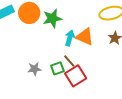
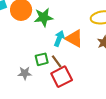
green square: (57, 68) -> (42, 59), moved
gray star: (34, 69) -> (25, 73), moved

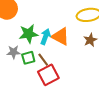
green star: (44, 17) -> (29, 34), moved
gray star: (25, 73) -> (14, 52), moved

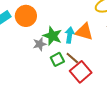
green star: (29, 34) -> (52, 36), turned -30
gray star: (14, 52) -> (40, 44), moved

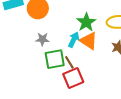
green star: (52, 36) -> (86, 22), moved
green square: (57, 59) -> (55, 59), size x1.5

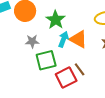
green star: (86, 22) -> (56, 20), moved
brown line: (69, 62) -> (80, 69), moved

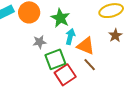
orange triangle: (78, 39) -> (86, 46), moved
red square: (66, 78) -> (65, 75), moved

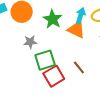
cyan arrow: (70, 37) -> (81, 16), moved
orange triangle: (86, 46) -> (76, 29), moved

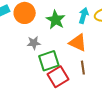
orange triangle: (76, 29) -> (78, 43), moved
brown line: (79, 68) -> (83, 68), turned 32

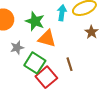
orange triangle: (78, 43) -> (47, 39), moved
green square: (49, 61) -> (35, 63), turned -30

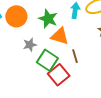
brown line: (69, 64) -> (75, 56), moved

